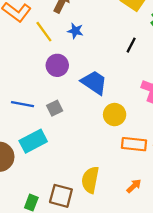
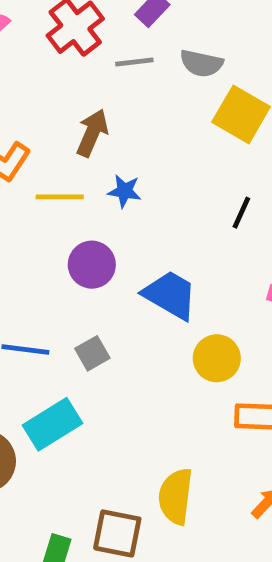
yellow line: (44, 32) -> (60, 197), turned -50

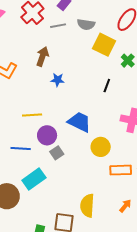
yellow line: (60, 197) -> (32, 115), moved
purple circle: (92, 265) -> (47, 135), moved
gray square: (92, 353) -> (57, 153), moved

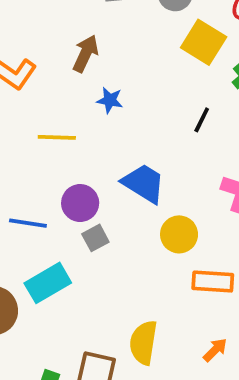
yellow line: (32, 115) -> (57, 137), moved

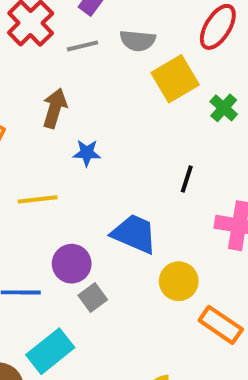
yellow square: (204, 42) -> (175, 79), turned 36
black line: (202, 120) -> (187, 179), moved
orange rectangle: (213, 282) -> (221, 325), turned 39

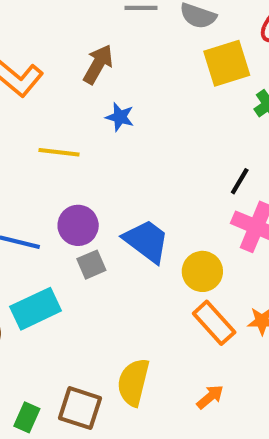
black line: (187, 179) -> (240, 181), moved
blue trapezoid: (134, 234) -> (146, 241), moved
yellow circle: (179, 281) -> (202, 271), moved

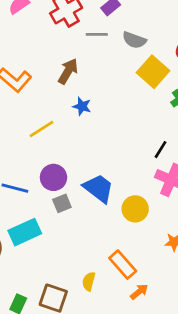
yellow square: (227, 63) -> (153, 72), turned -32
yellow line: (59, 152) -> (42, 129), turned -40
orange rectangle: (214, 323) -> (123, 265), moved
yellow semicircle: (133, 382) -> (89, 281), size x0.6

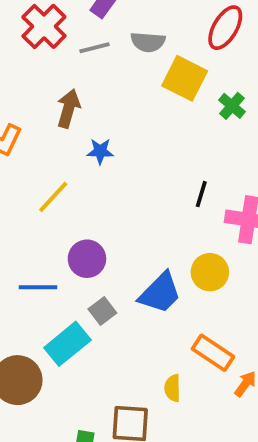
black line: (160, 150) -> (201, 194), moved
blue trapezoid: (98, 188) -> (160, 293), moved, turned 112
gray square: (62, 203) -> (102, 311), moved

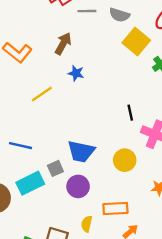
black line: (201, 194) -> (130, 113), turned -42
purple circle: (87, 259) -> (78, 186), moved
blue trapezoid: (160, 293) -> (81, 151), moved, turned 44
orange rectangle: (213, 353) -> (115, 208), turned -50

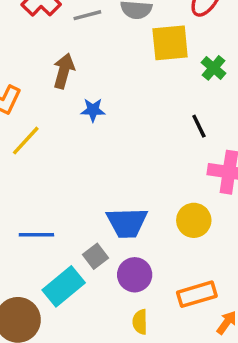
yellow square: (136, 42) -> (170, 43), turned -32
yellow line: (42, 94) -> (26, 141), moved
black line: (130, 113) -> (199, 126), moved
yellow semicircle: (87, 224) -> (140, 322), moved

